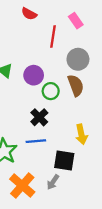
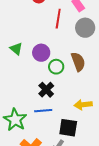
gray circle: (78, 59) -> (85, 28), moved
yellow arrow: (81, 134) -> (83, 105), turned 96

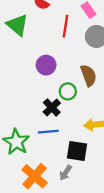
green triangle: (16, 49) -> (17, 25), moved, size x1.5
green circle: (56, 67) -> (68, 91), moved

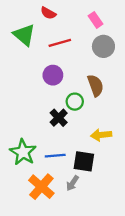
red line: (66, 26) -> (60, 43), moved, turned 65
blue line: (48, 132) -> (55, 156), moved

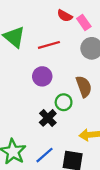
red semicircle: (48, 13) -> (65, 16), moved
blue line: (55, 156) -> (44, 155), turned -36

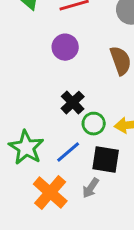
green circle: (64, 102) -> (94, 124), moved

